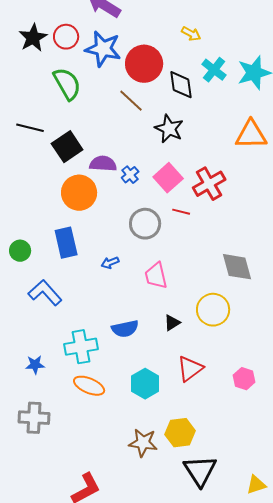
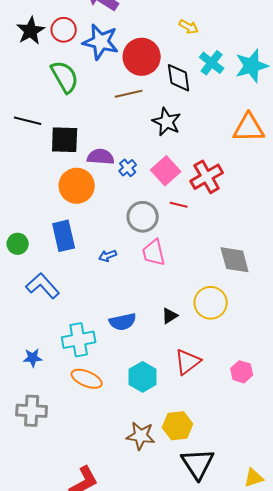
brown line: (131, 101) -> (129, 94), turned -56
black square: (67, 147) -> (65, 140), turned 36
pink trapezoid: (156, 276) -> (154, 253), moved

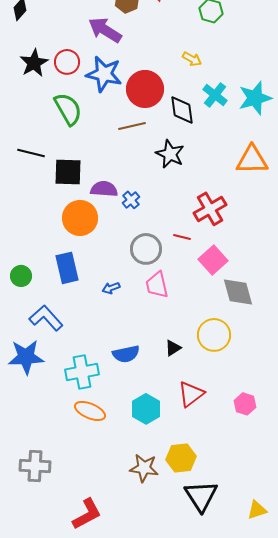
pink square: (166, 171) -> (213, 260), moved
blue star: (33, 358) -> (26, 357), moved, size x1.8
gray cross: (32, 411) -> (35, 466), moved

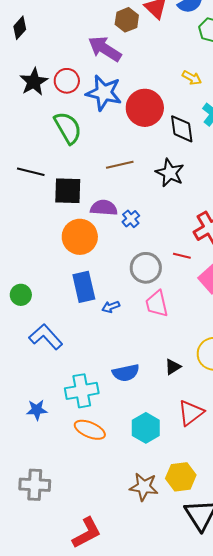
brown line: (132, 126) -> (120, 165), moved
blue rectangle: (67, 268) -> (84, 287), moved
blue star: (26, 357) -> (37, 410), moved, size x0.6

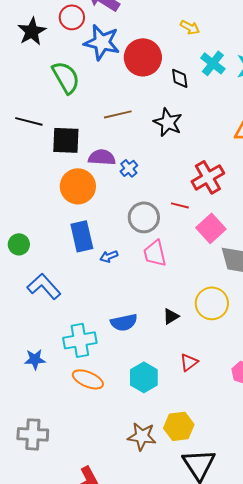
red circle: (67, 81) -> (72, 17), moved
black diamond: (182, 129) -> (180, 78), size x0.7
red triangle: (191, 413) -> (189, 362), size x0.7

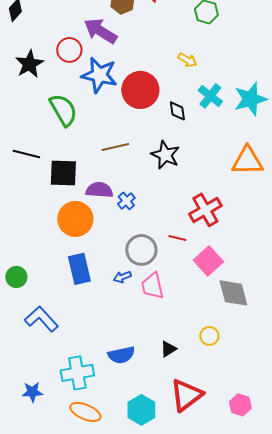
blue arrow: (109, 256) -> (122, 277), moved
yellow circle: (212, 303) -> (209, 336), size x0.6
red triangle: (189, 362) -> (186, 395), size x1.8

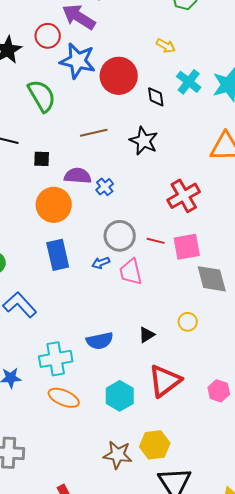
black square: (63, 173) -> (42, 159), size x0.6
red line: (177, 238) -> (156, 241), moved
pink square: (208, 261) -> (187, 247), turned 32

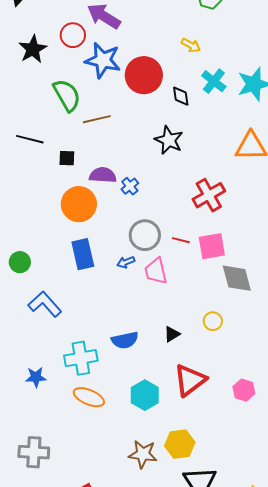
brown line: (94, 133) -> (97, 119), moved

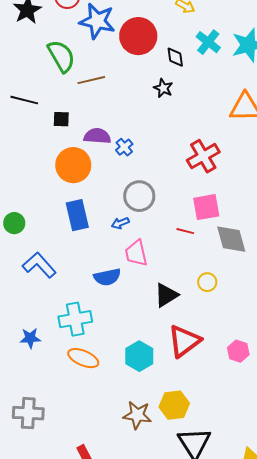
black star: (169, 140) -> (163, 88), moved, size x0.7
red line: (181, 240) -> (185, 231), moved
pink trapezoid: (156, 271) -> (136, 253), moved
black triangle: (172, 334) -> (166, 295), size x1.5
blue semicircle: (125, 340) -> (107, 277), moved

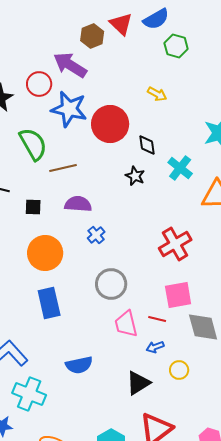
cyan cross: (208, 42) -> (180, 168), moved
purple semicircle: (97, 136) -> (78, 204), moved
blue arrow: (120, 223) -> (155, 347), moved
pink trapezoid: (136, 253) -> (126, 324), moved
cyan cross: (75, 319) -> (29, 394), moved, turned 32

